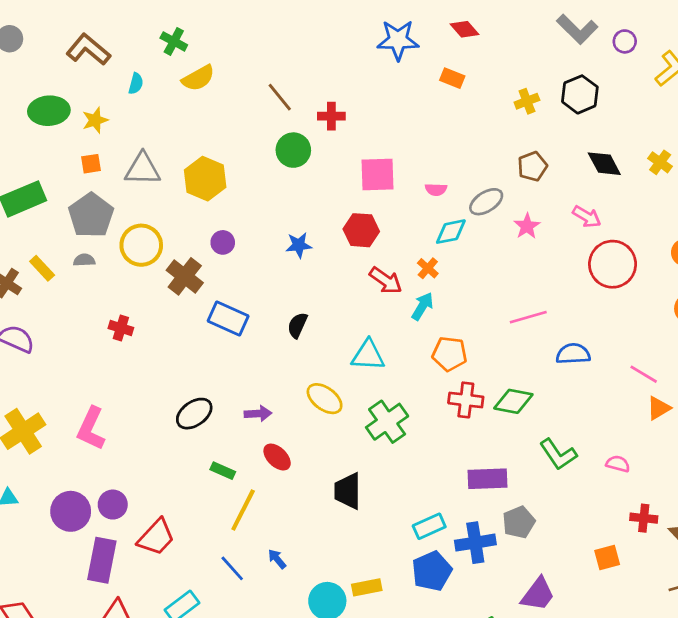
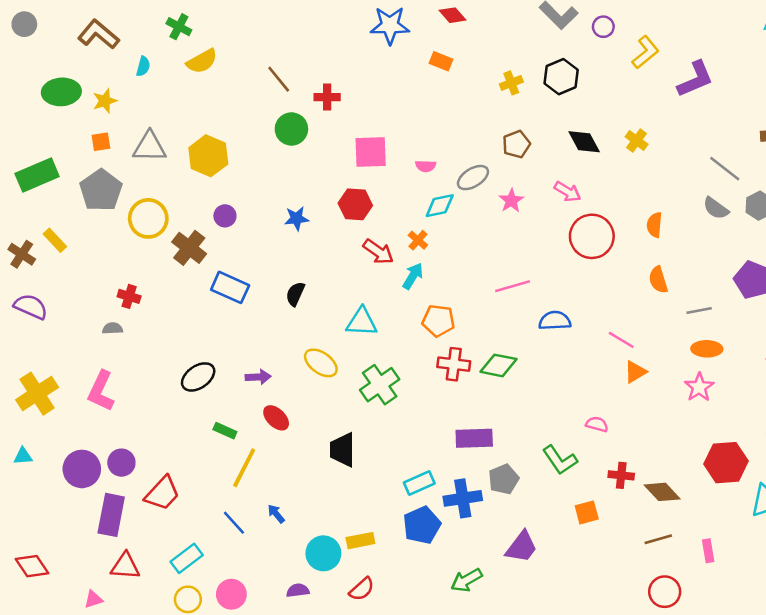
gray semicircle: (84, 260) -> (112, 328), moved
green L-shape: (558, 454) -> (560, 460), moved

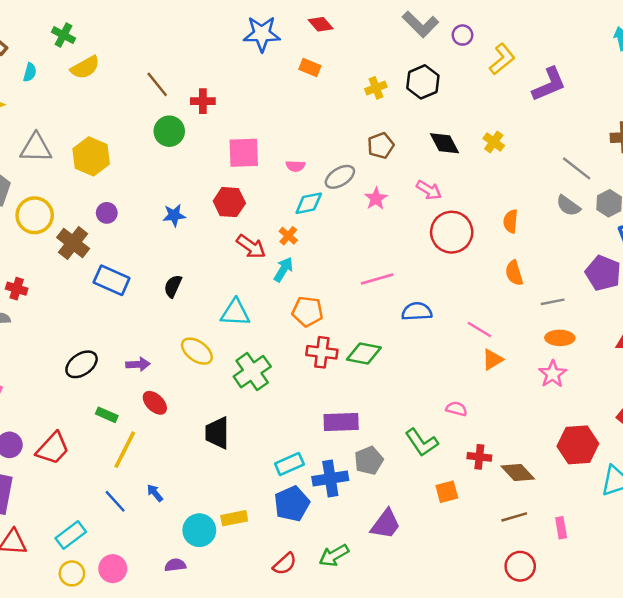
red trapezoid: (162, 493) -> (53, 448), moved
red semicircle: (362, 589) -> (285, 564), moved

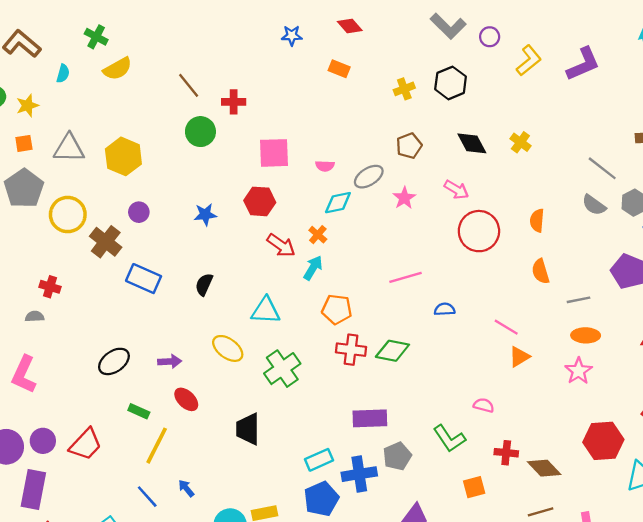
blue star: (262, 34) -> (292, 36), size x0.6
purple L-shape: (549, 84) -> (583, 64), moved
blue semicircle: (417, 311) -> (445, 309), size x0.7

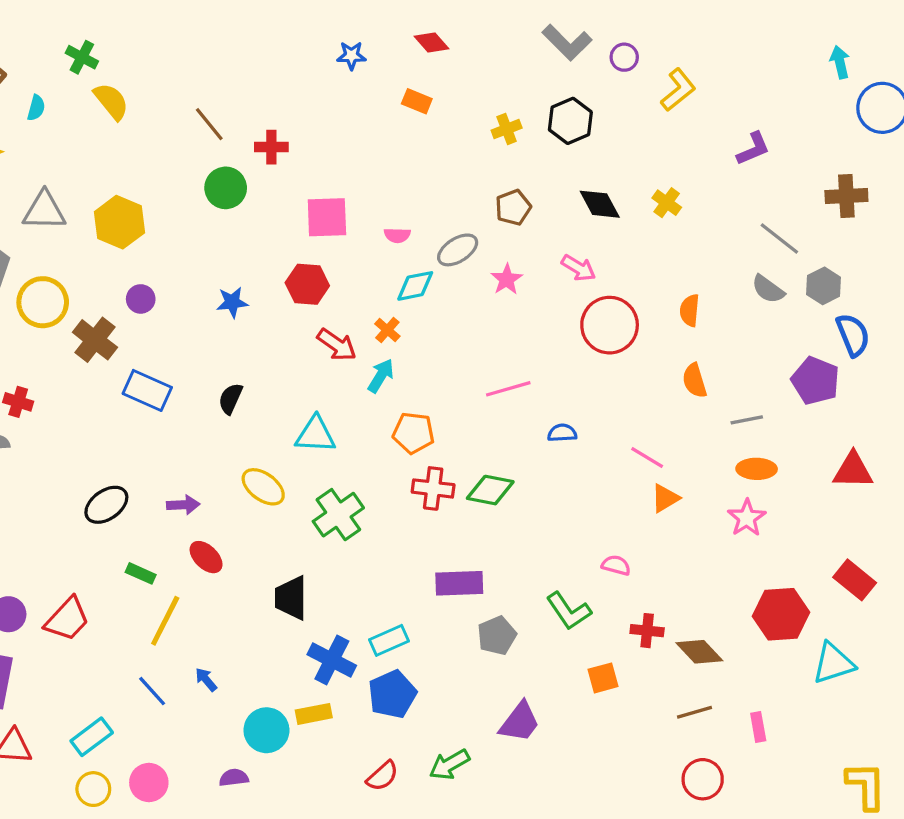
purple L-shape: (583, 64) -> (753, 149), moved, size x0.7
yellow semicircle: (118, 69) -> (111, 101), turned -100
blue cross: (359, 474) -> (332, 660), moved, turned 36

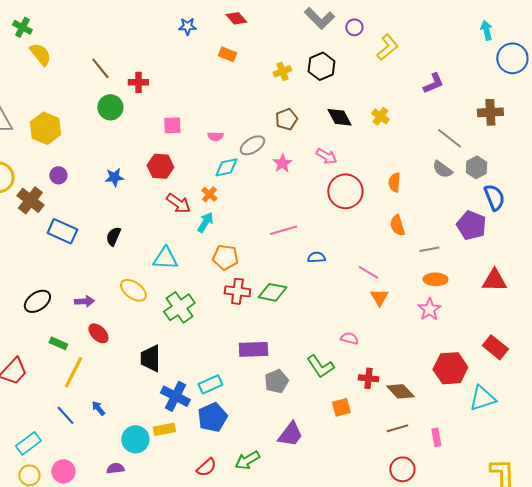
pink square: (327, 217) -> (172, 125), size x0.7
orange triangle: (665, 498) -> (379, 297), turned -30

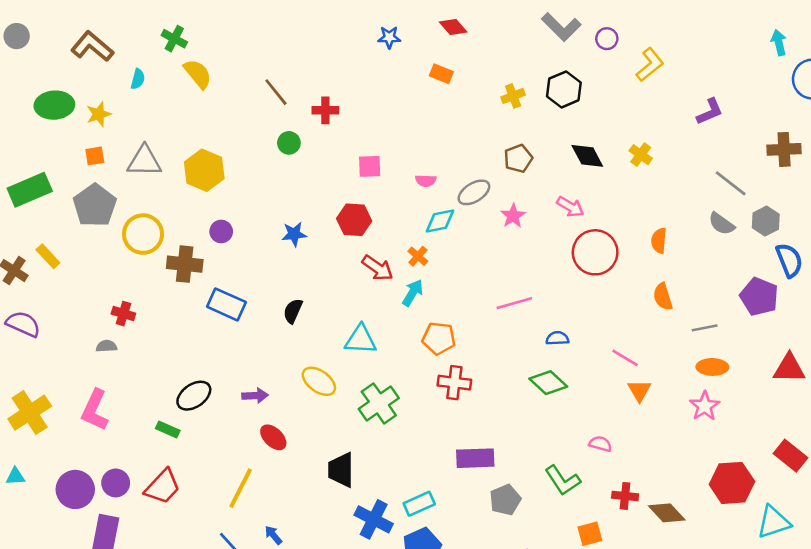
green circle: (110, 107) -> (289, 143), size x0.7
brown cross: (30, 200) -> (185, 264), turned -32
green diamond: (272, 292) -> (548, 383), moved, turned 32
green rectangle: (58, 343) -> (168, 430), moved

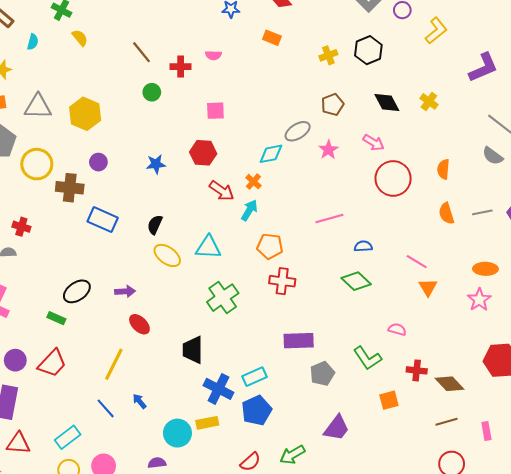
yellow semicircle: (198, 74) -> (80, 38), size x0.7
purple L-shape: (710, 112) -> (483, 68), size x1.4
pink semicircle: (426, 181) -> (213, 55), moved
gray line: (705, 328) -> (482, 212), moved
yellow ellipse: (319, 381) -> (167, 255), moved

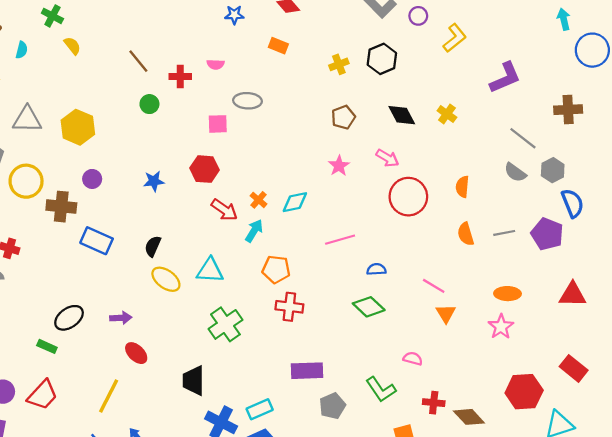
gray ellipse: (298, 131) -> (247, 101), moved, turned 35
cyan diamond: (271, 154) -> (295, 202), moved

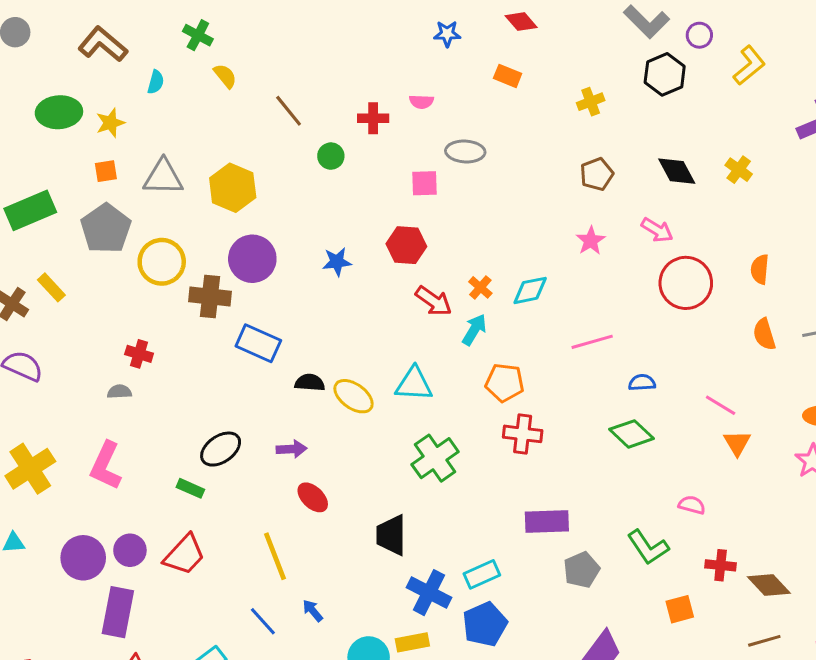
black hexagon: (382, 59) -> (665, 74), moved
brown line: (138, 61) -> (289, 111), moved
purple circle: (92, 179) -> (252, 259), size x1.8
black semicircle: (153, 246) -> (310, 383), moved, turned 70
yellow line: (109, 396) -> (275, 556), turned -48

